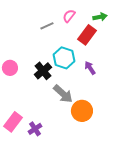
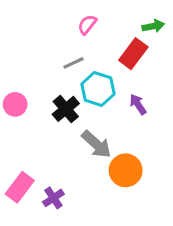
pink semicircle: (69, 16) -> (87, 25), moved
gray line: (47, 26) -> (73, 63), moved

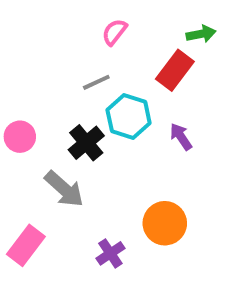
gray arrow: (96, 144) -> (64, 189), moved
purple cross: (53, 198) -> (110, 253), moved

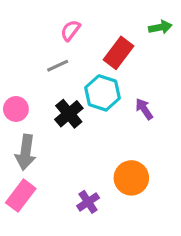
pink semicircle: (114, 32) -> (70, 30), moved
red rectangle: (175, 70) -> (119, 53), moved
gray line: (96, 82) -> (58, 66), moved
gray arrow: (64, 189) -> (26, 152), moved, turned 56

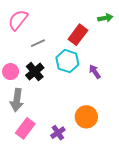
pink semicircle: (70, 30) -> (18, 20), moved, size x1.5
black cross: (69, 114) -> (35, 72), moved
pink rectangle: (21, 196) -> (25, 128), moved

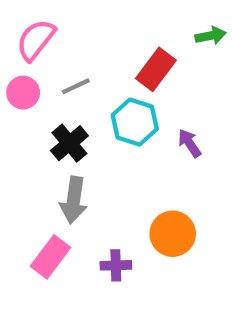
pink circle: (11, 72) -> (23, 93), moved
gray arrow: (17, 100) -> (74, 200), moved
purple cross: (58, 133) -> (116, 265), turned 32

